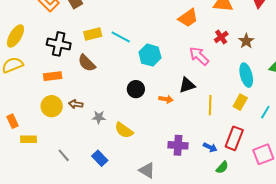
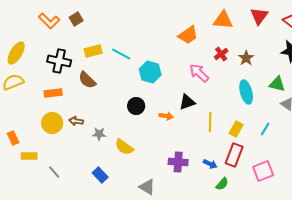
yellow rectangle: (240, 102) -> (236, 129), moved
gray line: (64, 155) -> (54, 172), moved

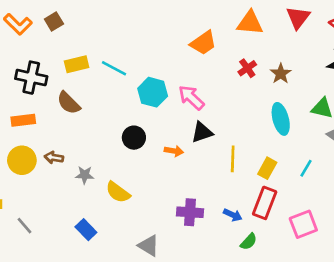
pink arrow: (199, 73) -> (191, 98), moved

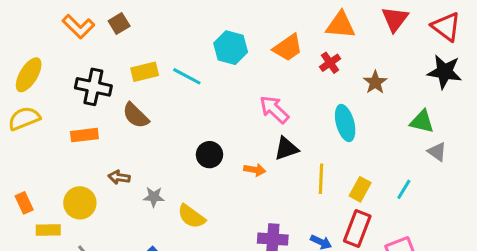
red cross: (247, 68) -> (330, 63), moved
cyan hexagon: (153, 92) -> (231, 48), moved
cyan ellipse: (281, 119) -> (345, 123), moved
yellow circle: (22, 160) -> (80, 203), moved

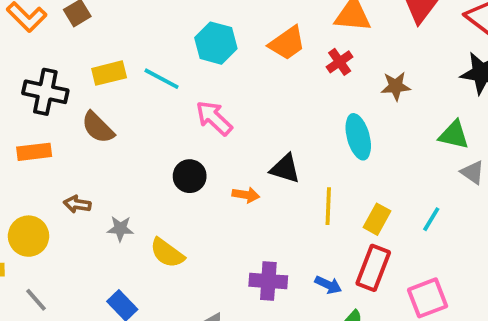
brown star: (375, 82) -> (396, 86), turned 30
pink arrow: (274, 109) -> (214, 118), moved
black triangle: (286, 149) -> (285, 169), turned 36

